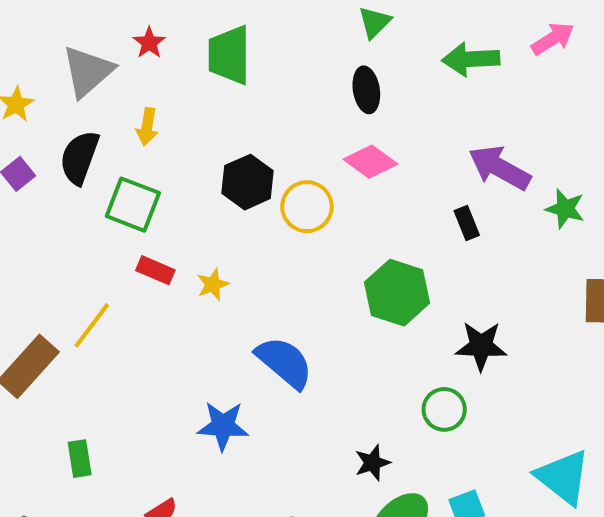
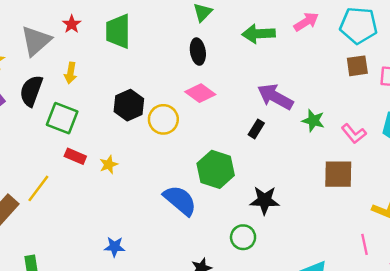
black rectangle: (467, 223) -> (256, 129), turned 54
blue semicircle: (284, 362) -> (180, 200), moved
blue star: (223, 426) -> (115, 247), size x0.7

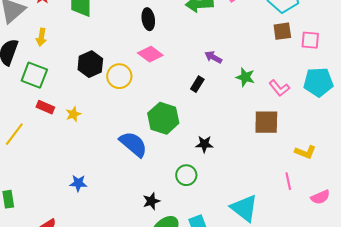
purple arrow: (275, 97) -> (213, 57), size x0.6
black star: (265, 200) -> (204, 144), size x0.7

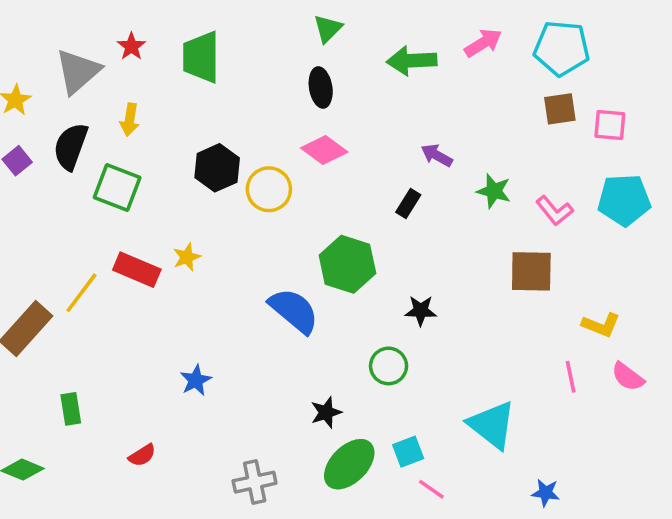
red rectangle: (45, 107) -> (137, 270), moved, size x1.4
blue star: (78, 183) -> (196, 380), turned -30
pink semicircle: (320, 197) -> (628, 377), moved, turned 60

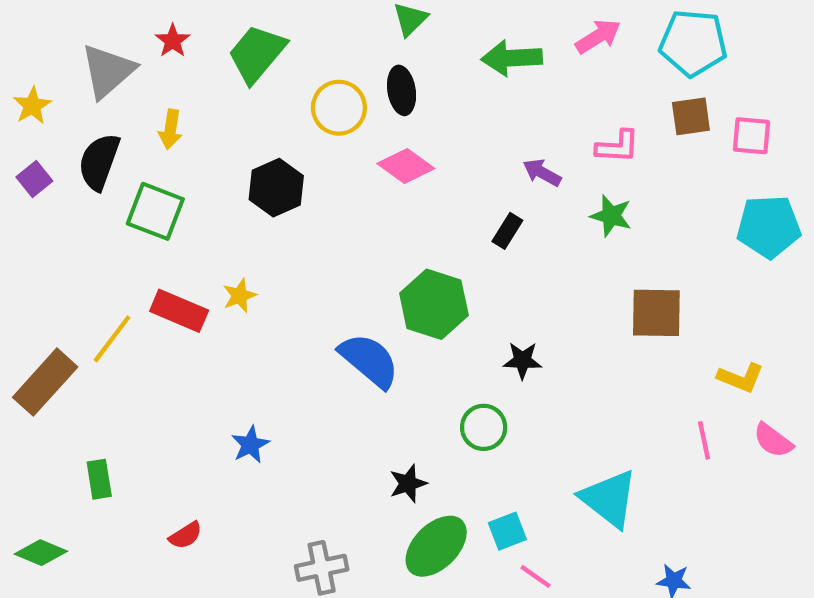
green trapezoid: (201, 57) -> (257, 54), turned 40
yellow circle: (269, 189) -> (339, 108), moved
pink L-shape: (555, 211) -> (618, 147), moved, turned -48

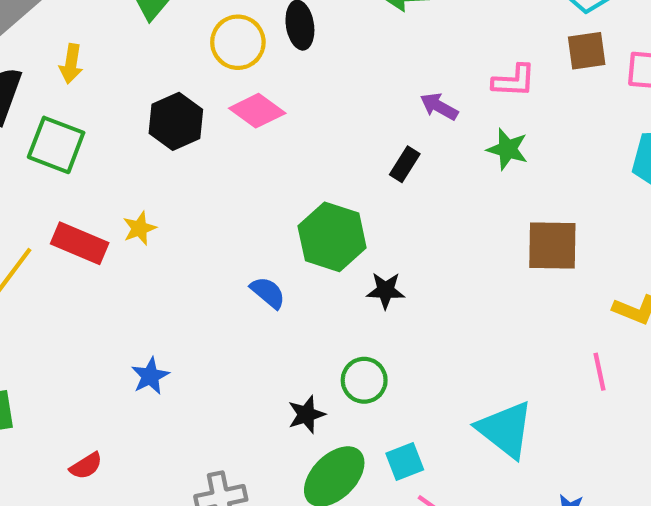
pink diamond: (406, 166) -> (257, 111), moved
blue semicircle: (369, 360) -> (268, 293), size x0.6
black star: (522, 360) -> (386, 290), moved
green circle: (484, 427) -> (364, 380), moved

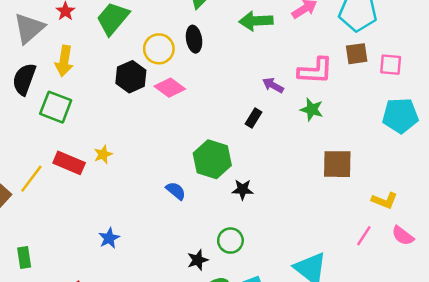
yellow arrow: (71, 64) -> (64, 61), size x1.4
pink L-shape: (514, 81) -> (315, 71), size x1.4
black hexagon: (176, 121) -> (131, 77), moved
pink line: (599, 372) -> (364, 236), turned 45

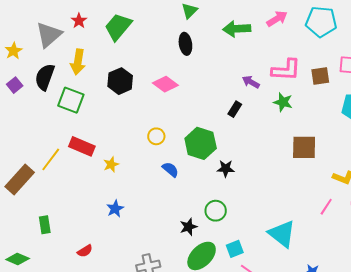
yellow circle: (159, 49) -> (156, 136), moved, size x0.7
brown square: (357, 54) -> (320, 76), moved
black hexagon: (131, 77) -> (120, 81), moved
yellow star: (103, 154) -> (111, 164), moved

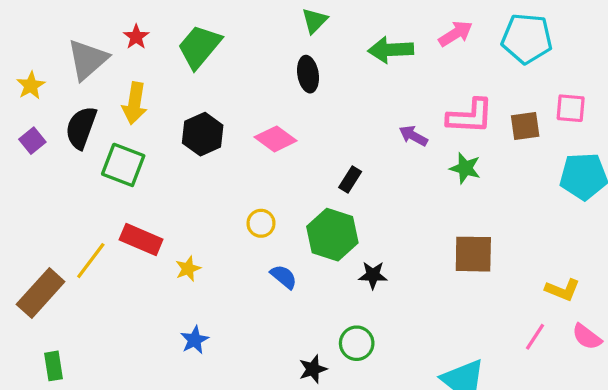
black rectangle: (235, 109) -> (350, 180), moved
brown square: (304, 147) -> (473, 254), moved
green rectangle: (45, 225) -> (53, 366), moved

